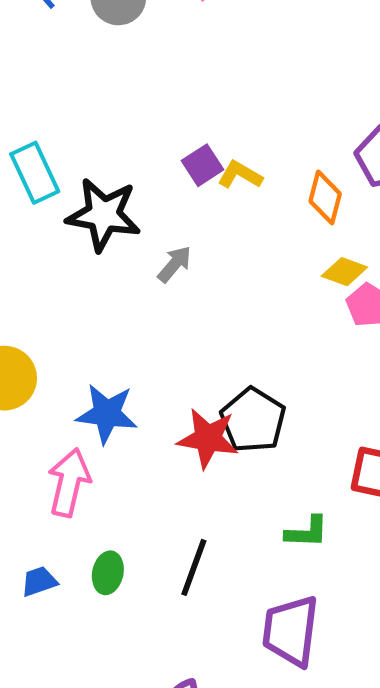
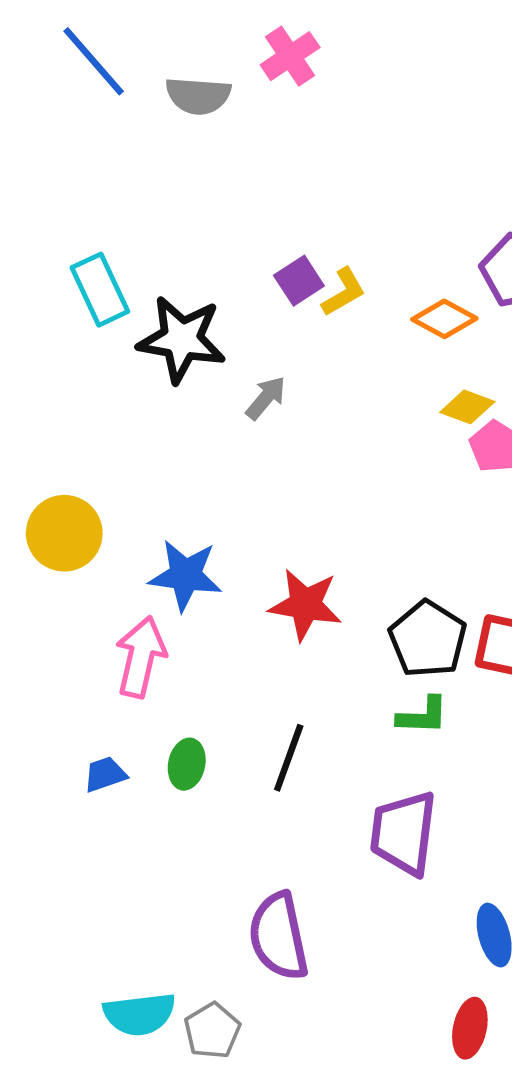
yellow L-shape: (240, 175) -> (344, 292), turned 120
orange diamond: (325, 197) -> (444, 319), turned -76
black pentagon: (253, 420) -> (428, 639), moved

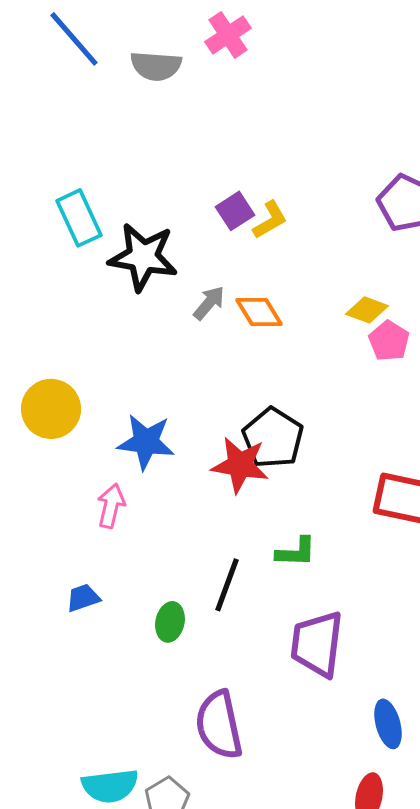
orange diamond: (444, 319) -> (259, 312), moved, turned 30
black pentagon: (428, 639) -> (273, 438), moved
pink arrow: (141, 657) -> (111, 506), size x0.7
green L-shape: (423, 716) -> (296, 552), moved
green ellipse: (187, 764) -> (170, 622), moved

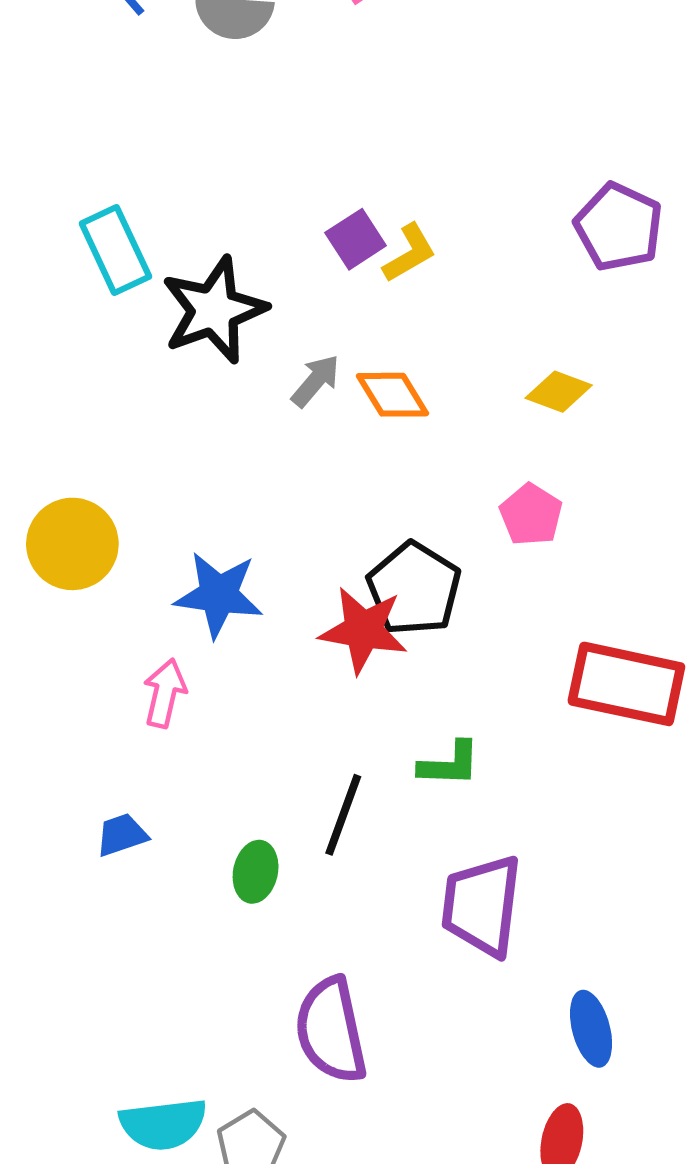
black star: (143, 257) -> (214, 310), turned -30
pink pentagon: (389, 341) -> (531, 515), moved

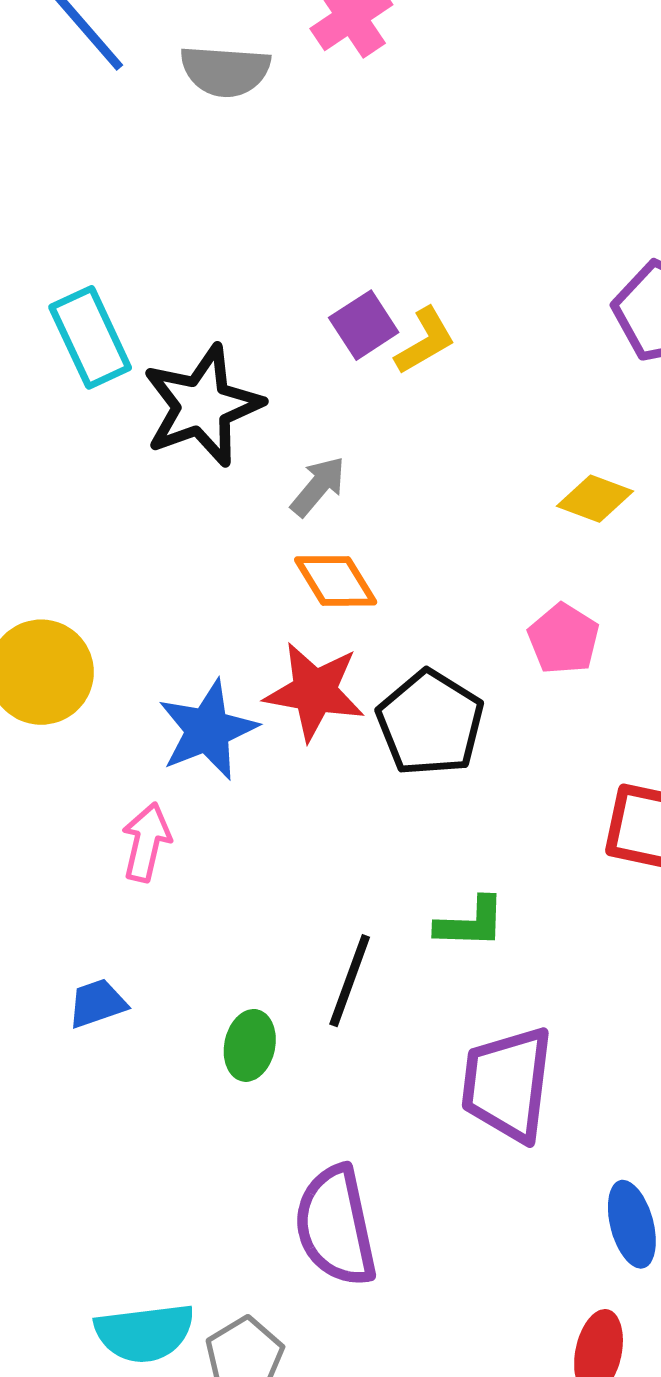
orange diamond: (393, 395) -> (336, 581), moved
blue star: (219, 595) -> (208, 730), turned -30
red star: (363, 630) -> (315, 691), moved

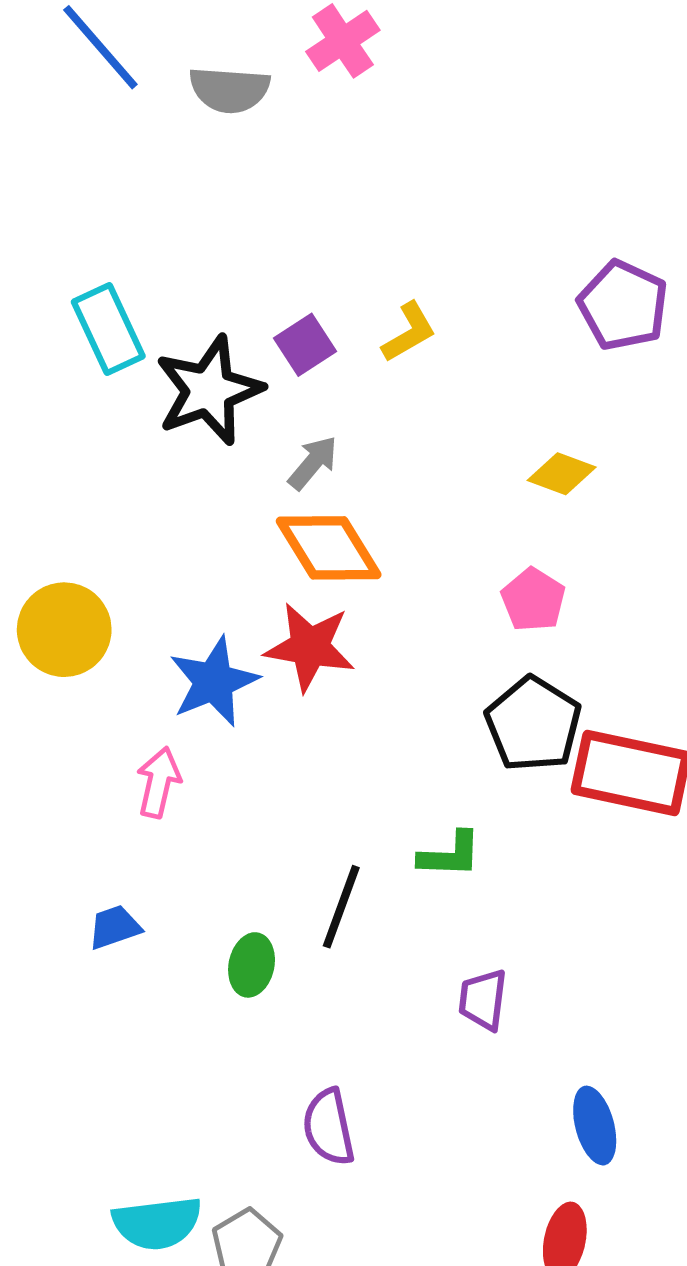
purple square: (364, 325) -> (305, 345), moved
orange diamond: (336, 581) -> (329, 548), size x1.4
black pentagon: (430, 723) -> (533, 724), moved
purple trapezoid: (507, 1084) -> (483, 1000), size x0.6
purple semicircle: (336, 1226) -> (329, 1127), size x0.7

